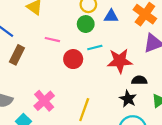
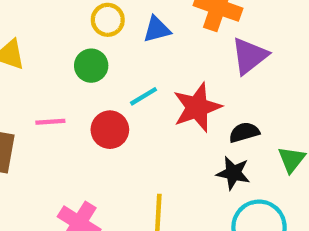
green circle: (86, 24) -> (91, 66), moved
pink line: (52, 40) -> (50, 122), moved

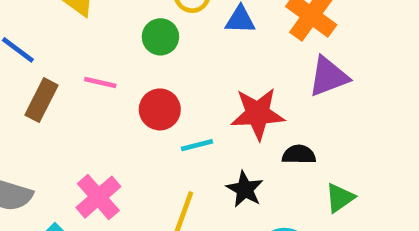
cyan line: (144, 96) -> (197, 145), moved
black star: (233, 173) -> (245, 189), moved

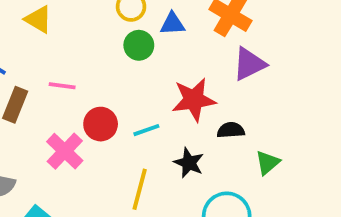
green circle: (160, 37) -> (139, 45), moved
red circle: (160, 109) -> (101, 124), moved
pink cross: (98, 197) -> (65, 151), moved

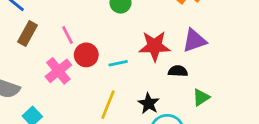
purple triangle: (249, 64) -> (194, 41), moved
pink line: (62, 86) -> (68, 35), moved, turned 48
black star: (189, 163) -> (149, 103), moved

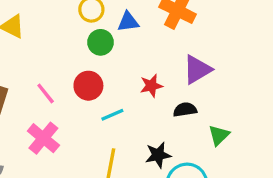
red star: (155, 46) -> (151, 86), size x0.6
red circle: (86, 55) -> (88, 86), moved
black star: (149, 103) -> (158, 155), turned -30

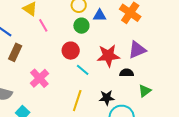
red star: (151, 86) -> (108, 56), size x1.6
pink line: (46, 93) -> (43, 25), moved
cyan line: (112, 115) -> (83, 70), turned 56

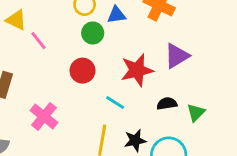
cyan line: (83, 70) -> (115, 102), moved
black semicircle: (127, 73) -> (167, 104), moved
black star: (107, 98) -> (135, 140), moved

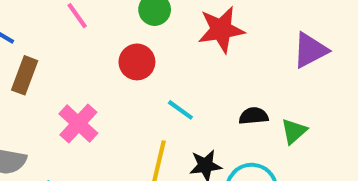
purple triangle: (177, 56) -> (310, 50), moved
red star: (137, 70) -> (221, 30), moved

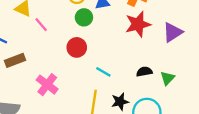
red star: (221, 30) -> (138, 24), moved
brown rectangle: (25, 75) -> (15, 60), turned 54

